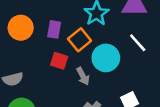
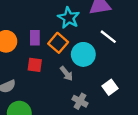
red square: (59, 61) -> (35, 65), moved

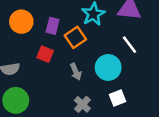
cyan circle: (83, 54) -> (108, 67), moved

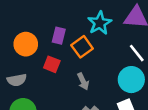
orange circle: (21, 22) -> (26, 44), moved
cyan circle: (108, 67) -> (131, 80), moved

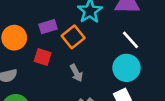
purple rectangle: (59, 36) -> (48, 27), turned 63

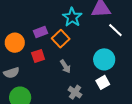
white line: (130, 40) -> (115, 30), moved
red square: (43, 57) -> (38, 56), turned -32

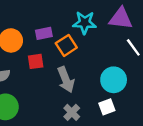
cyan star: (72, 17) -> (85, 23), turned 30
gray arrow: (65, 66) -> (66, 80), size x1.5

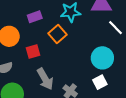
purple rectangle: (44, 33) -> (35, 17), moved
gray arrow: (66, 80) -> (45, 79), moved

